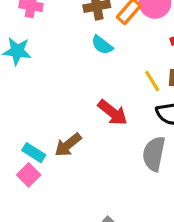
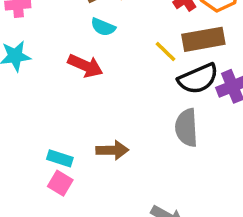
red arrow: (113, 113) -> (85, 66), moved
brown arrow: (68, 145) -> (112, 150), moved, turned -128

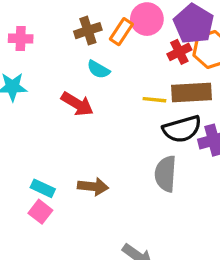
yellow line: (165, 52) -> (154, 100), turned -45

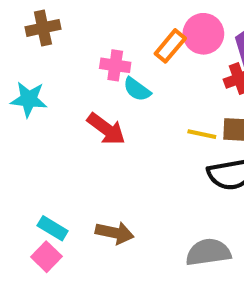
brown cross: (88, 31) -> (43, 28), moved
pink cross: (21, 39) -> (115, 65), moved
gray semicircle: (166, 174) -> (208, 252), moved, turned 72

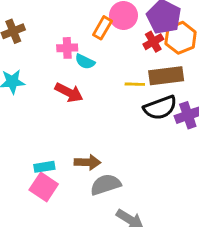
cyan rectangle: (53, 228) -> (44, 167), turned -30
gray semicircle: (208, 252) -> (106, 185), moved
pink square: (46, 257) -> (44, 187), size x1.4

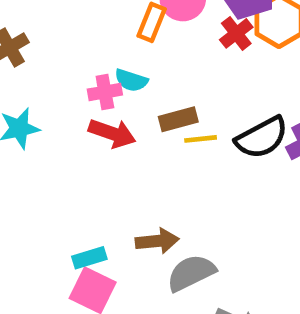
pink cross: (67, 48) -> (105, 92), moved
brown rectangle: (166, 76) -> (178, 119), moved, size x0.7
yellow line: (135, 84) -> (201, 139), moved

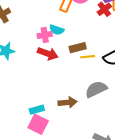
gray semicircle: (191, 273) -> (96, 89), moved

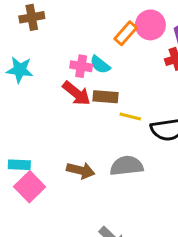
brown rectangle: (78, 48) -> (106, 97), moved
cyan rectangle: (37, 110) -> (19, 165), moved

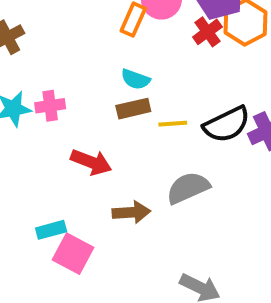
cyan semicircle: (100, 65) -> (135, 79), moved
pink cross: (81, 66) -> (50, 106), moved
red arrow: (77, 93) -> (91, 162), moved

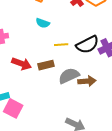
brown rectangle: (133, 109) -> (46, 65), moved
brown arrow: (131, 212) -> (87, 81), moved

